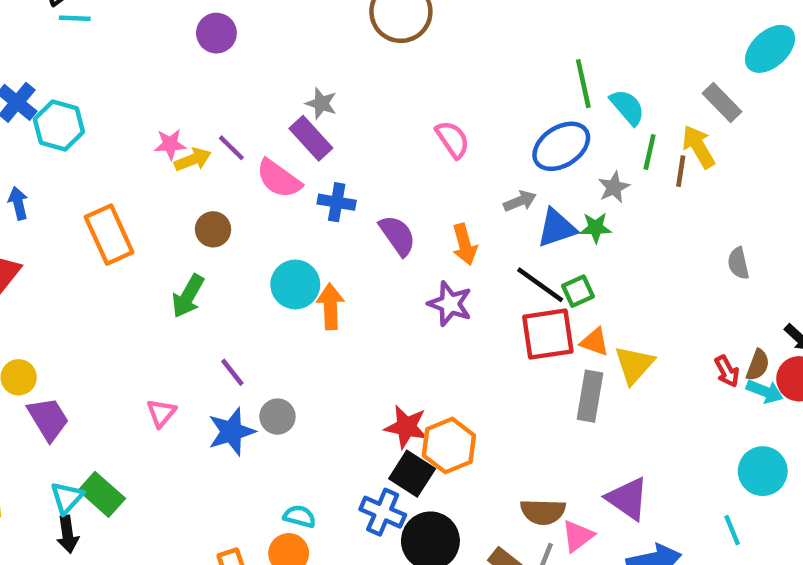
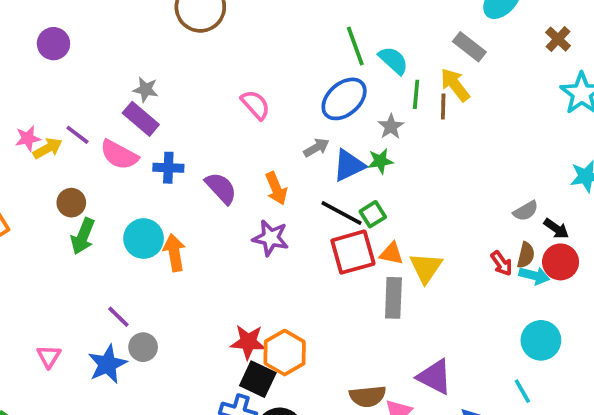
gray semicircle: (738, 263) -> (526, 211), moved, turned -100
green arrow: (188, 296) -> (83, 236), moved
purple line: (232, 372) -> (118, 317), moved

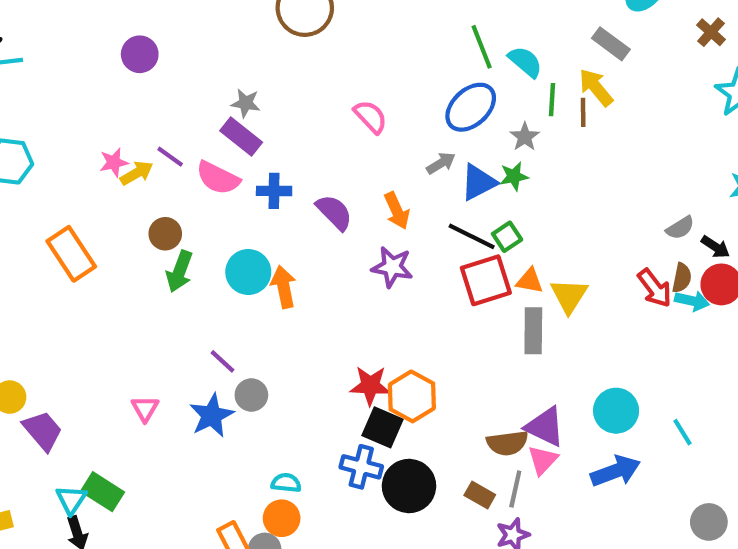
red arrow: (502, 263) -> (655, 288), size x1.4
cyan circle: (541, 340) -> (616, 411), moved
purple triangle: (435, 377) -> (545, 427), moved

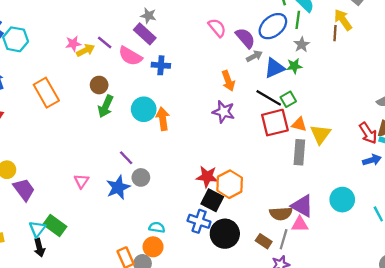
green line: (552, 100) -> (298, 20), moved
purple semicircle: (334, 212) -> (245, 38), moved
pink triangle: (543, 460) -> (300, 224), turned 42
blue arrow: (615, 471) -> (372, 160), moved, size x0.7

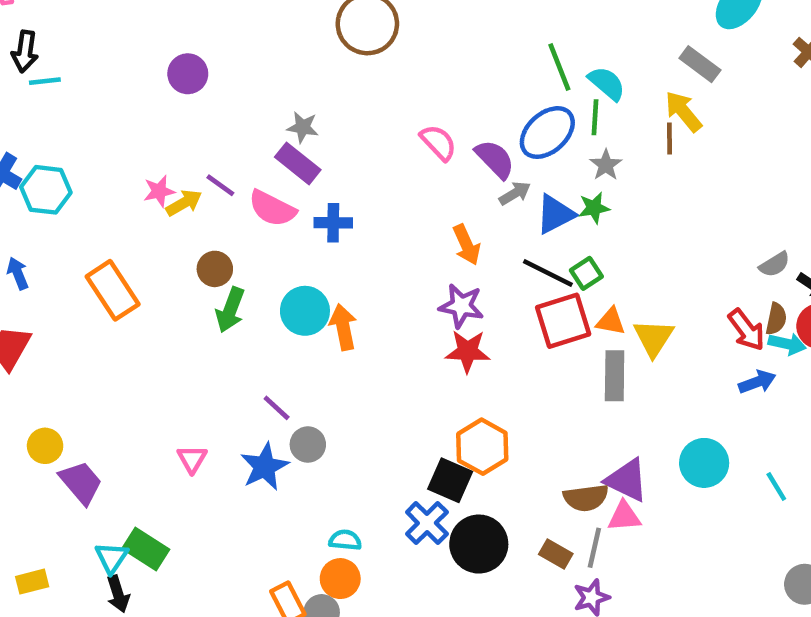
red star: (207, 177) -> (468, 351), moved
blue cross: (199, 221) -> (427, 523), turned 30

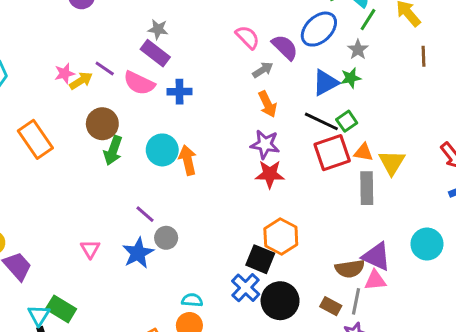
green line: (595, 117) -> (368, 20), moved, turned 30
brown line: (670, 139) -> (424, 56), moved
gray arrow: (515, 193) -> (263, 70), moved
brown circle: (215, 269) -> (102, 124), size x1.4

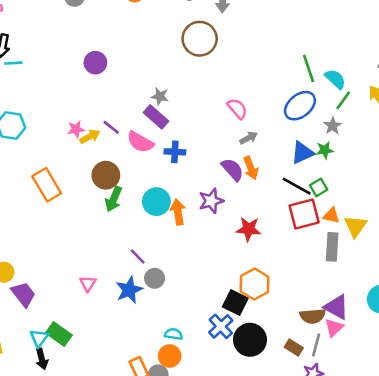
purple semicircle: (285, 47) -> (232, 169), moved
purple star: (265, 144) -> (211, 201), moved, turned -30
pink triangle: (375, 280) -> (334, 328), turned -42

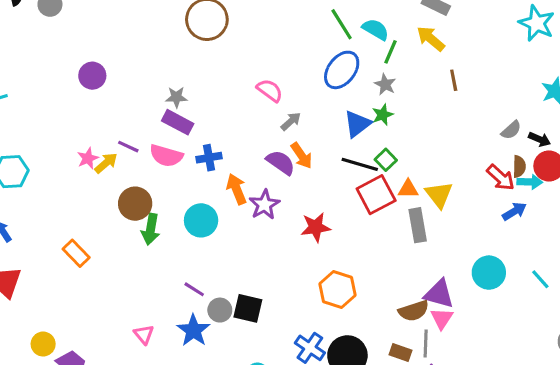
orange rectangle: (47, 185) -> (76, 253), moved, size x0.7
orange arrow: (178, 212) -> (237, 189), moved
black square: (235, 302) -> (248, 308), moved

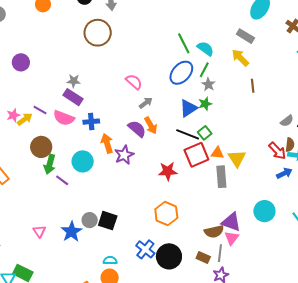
green line: (390, 52) -> (204, 70), moved
red star: (316, 227) -> (168, 171), moved
purple line: (194, 289) -> (62, 180), moved

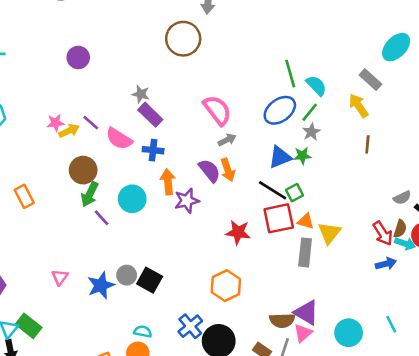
pink semicircle: (134, 82) -> (217, 110), size x1.4
purple rectangle: (73, 97) -> (150, 115), moved
cyan circle: (264, 211) -> (349, 333), moved

